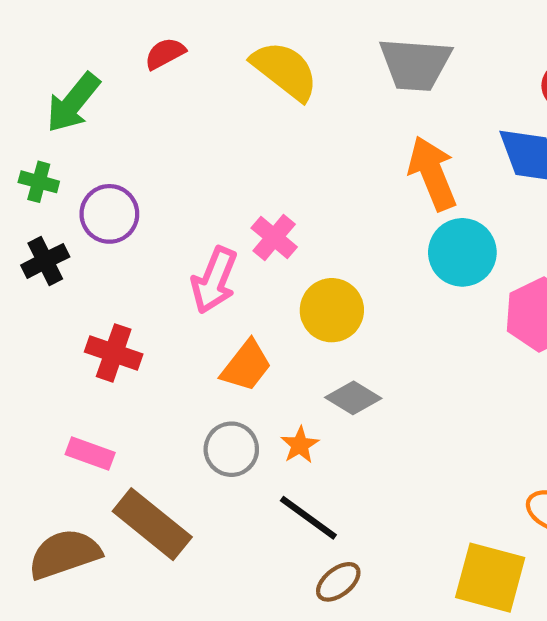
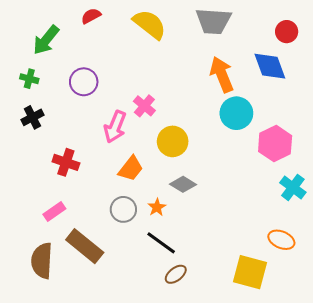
purple circle: (109, 214) -> (84, 82), moved
pink rectangle: (90, 453) -> (54, 212), turned -55
brown semicircle: (64, 554) -> (42, 261), turned -68

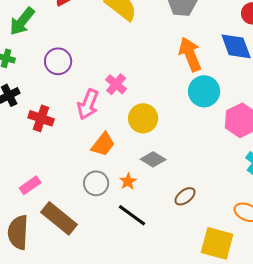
red cross: (66, 162) -> (41, 118), moved
brown ellipse: (176, 274) -> (185, 196), moved

